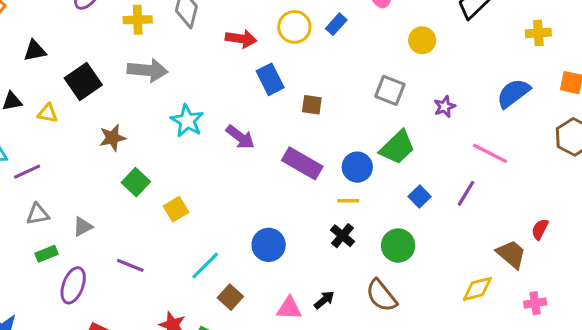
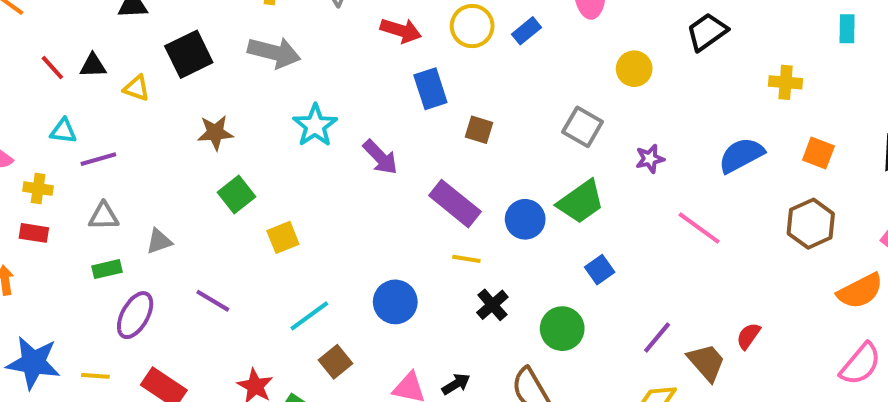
purple line: (466, 193) -> (657, 337), moved
yellow line: (348, 201) -> (466, 259), moved

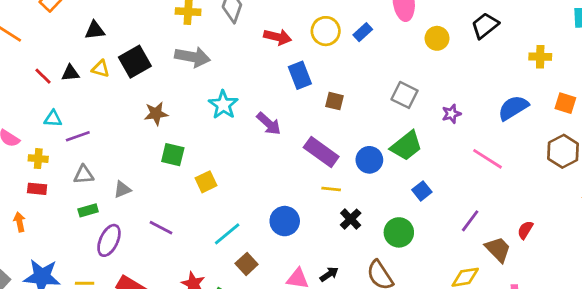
yellow circle: (634, 69) -> (437, 38), moved
yellow triangle: (136, 88) -> (101, 69), moved
green square: (236, 195) -> (173, 155), turned -35
purple line: (657, 337) -> (470, 221), moved

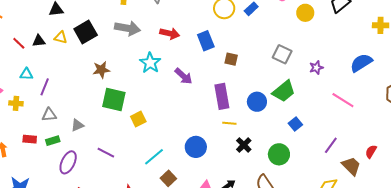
red arrow: (278, 37) -> (170, 33), moved
purple line: (78, 136) -> (45, 87), turned -48
purple rectangle: (321, 152) -> (222, 96), turned 45
green square: (173, 155) -> (114, 99), size x1.4
red rectangle: (37, 189) -> (30, 139), moved

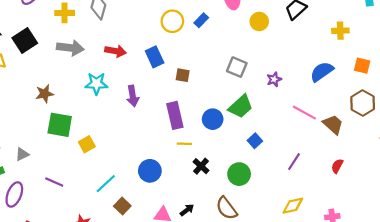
black square: (86, 32) -> (25, 40), moved
cyan star: (150, 63) -> (96, 84), turned -30
purple arrow: (183, 76) -> (133, 96), turned 42
brown trapezoid: (351, 166) -> (333, 124), moved

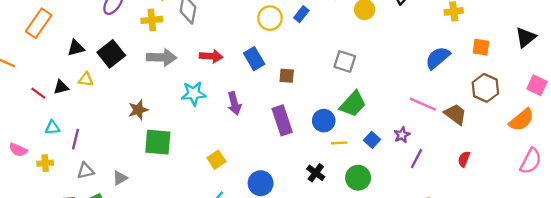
purple star: (274, 79) -> (402, 135), moved
yellow square: (87, 144) -> (216, 160), moved
yellow line: (184, 144) -> (339, 143), moved

